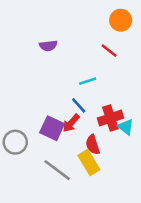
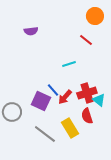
purple semicircle: (48, 46) -> (31, 31), moved
blue line: (79, 105) -> (53, 90), moved
red arrow: (71, 123) -> (65, 97), moved
red semicircle: (93, 145) -> (87, 116), moved

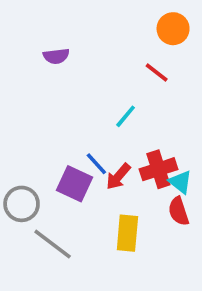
cyan line: (69, 64) -> (126, 116), turned -32
red semicircle: (87, 116) -> (179, 211), moved
yellow rectangle: (70, 128) -> (127, 233), turned 36
gray line: (45, 134) -> (53, 244), moved

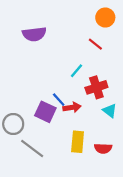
purple semicircle: (56, 56) -> (34, 34), size x1.5
red cross: (158, 169) -> (96, 87), moved
red arrow: (118, 177) -> (72, 107), turned -140
red semicircle: (179, 211) -> (103, 148), moved, turned -70

